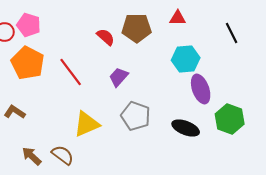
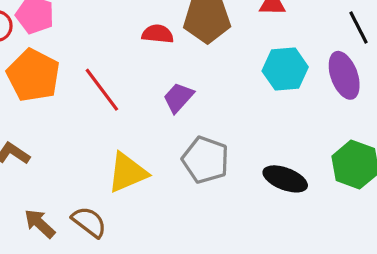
red semicircle: (106, 37) -> (158, 34), turned -36
purple ellipse: (201, 89) -> (344, 75), moved

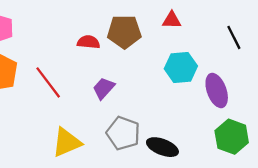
purple ellipse: (344, 75) -> (217, 91), moved
black ellipse: (285, 179) -> (162, 147), moved

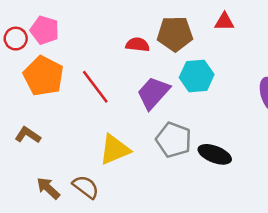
cyan hexagon: (181, 67) -> (197, 76), moved
purple trapezoid: (104, 88) -> (153, 93), size x1.4

